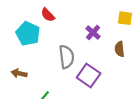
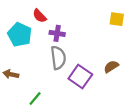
purple cross: (93, 33) -> (57, 33), moved, turned -32
brown semicircle: (119, 49) -> (111, 67), moved, turned 64

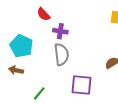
cyan pentagon: (20, 35) -> (21, 46), moved
purple square: (80, 76) -> (81, 85), moved, turned -30

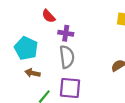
brown arrow: (16, 70) -> (32, 73), moved
purple square: (81, 85) -> (70, 88), moved

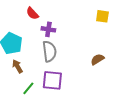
brown arrow: (32, 73) -> (17, 66), turned 48

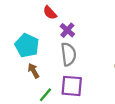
purple cross: (48, 29) -> (67, 30), turned 32

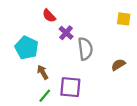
gray semicircle: (68, 54) -> (85, 49), moved
brown arrow: (33, 71) -> (43, 72), moved

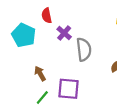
red semicircle: (49, 16) -> (47, 16), turned 32
cyan pentagon: (27, 48) -> (24, 35), moved

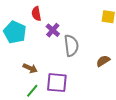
brown arrow: (40, 73) -> (30, 68), turned 144

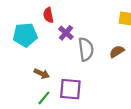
cyan pentagon: (15, 32) -> (25, 35), turned -30
brown semicircle: (103, 61) -> (117, 52), moved

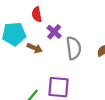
brown arrow: (42, 74) -> (35, 48), moved

